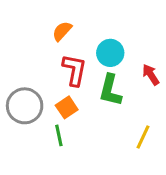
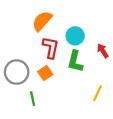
orange semicircle: (62, 31) -> (42, 21), size x1.5
green line: (59, 135) -> (33, 99), moved

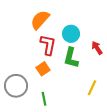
gray circle: (17, 72) -> (16, 86), moved
green line: (33, 99) -> (44, 99), moved

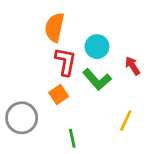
orange semicircle: (40, 20) -> (55, 27), turned -30
green L-shape: (71, 58) -> (97, 79), turned -55
green line: (44, 99) -> (72, 138), moved

